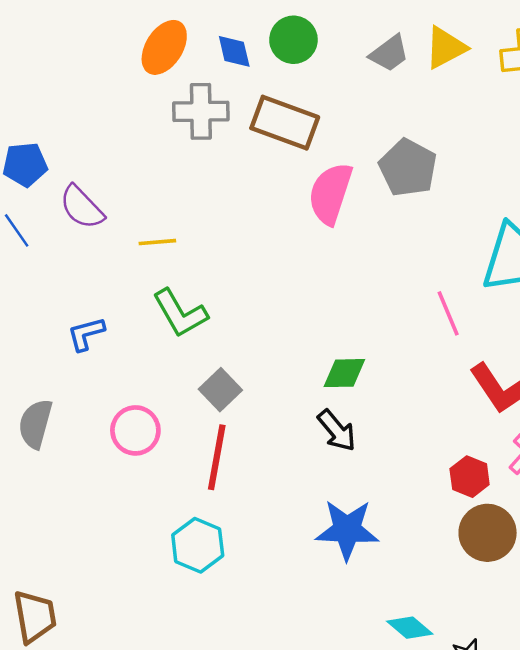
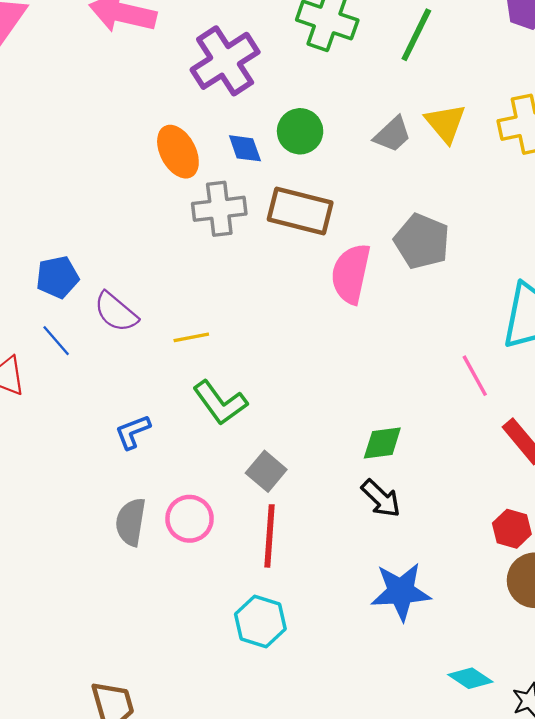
orange ellipse: (164, 47) -> (178, 152), turned -54
yellow triangle: (446, 48) -> (445, 123), turned -36
gray semicircle: (35, 424) -> (131, 522), moved

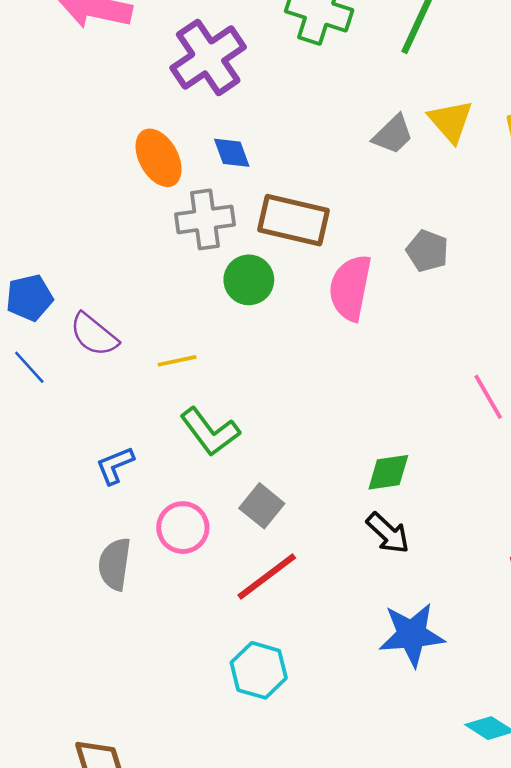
green circle: (300, 131) -> (249, 280), moved
gray pentagon: (422, 241) -> (427, 251), size x0.7
pink circle: (189, 519) -> (183, 528), moved
red line: (269, 536) -> (267, 576), turned 50

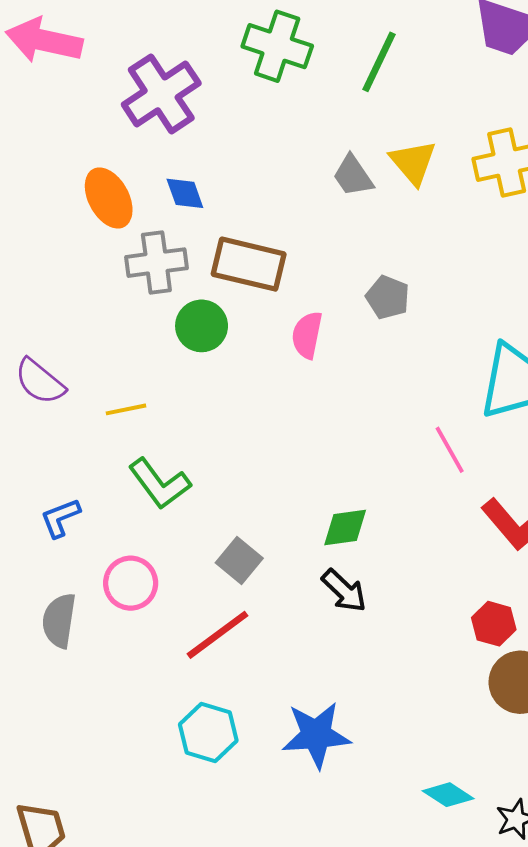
gray trapezoid: (393, 134) -> (353, 176), turned 99
pink semicircle: (350, 288) -> (307, 335), size x0.7
gray square: (262, 506) -> (239, 561), moved
blue star: (412, 635) -> (316, 735), moved

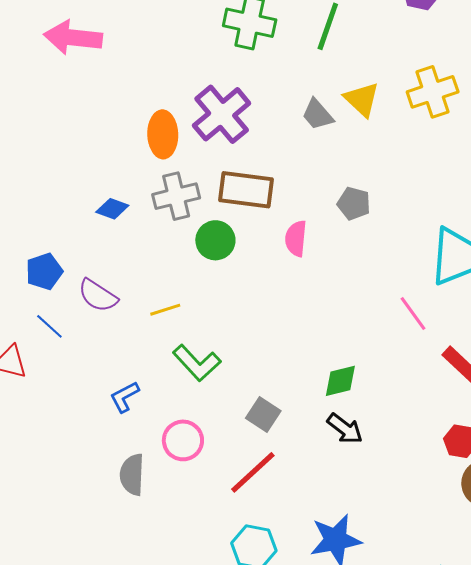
purple cross: (161, 94) -> (222, 114), moved
blue diamond: (185, 193) -> (112, 209), moved, turned -44
orange ellipse: (109, 198) -> (163, 134), moved, turned 33

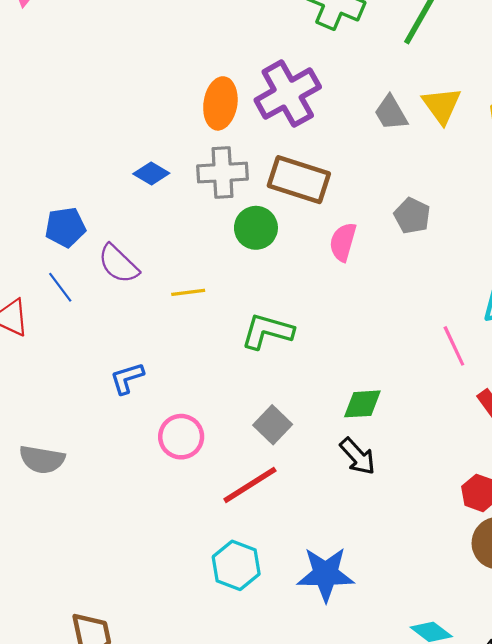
green L-shape: (197, 363) -> (267, 331), moved, turned 138
gray semicircle: (132, 475) -> (42, 459), moved, turned -93

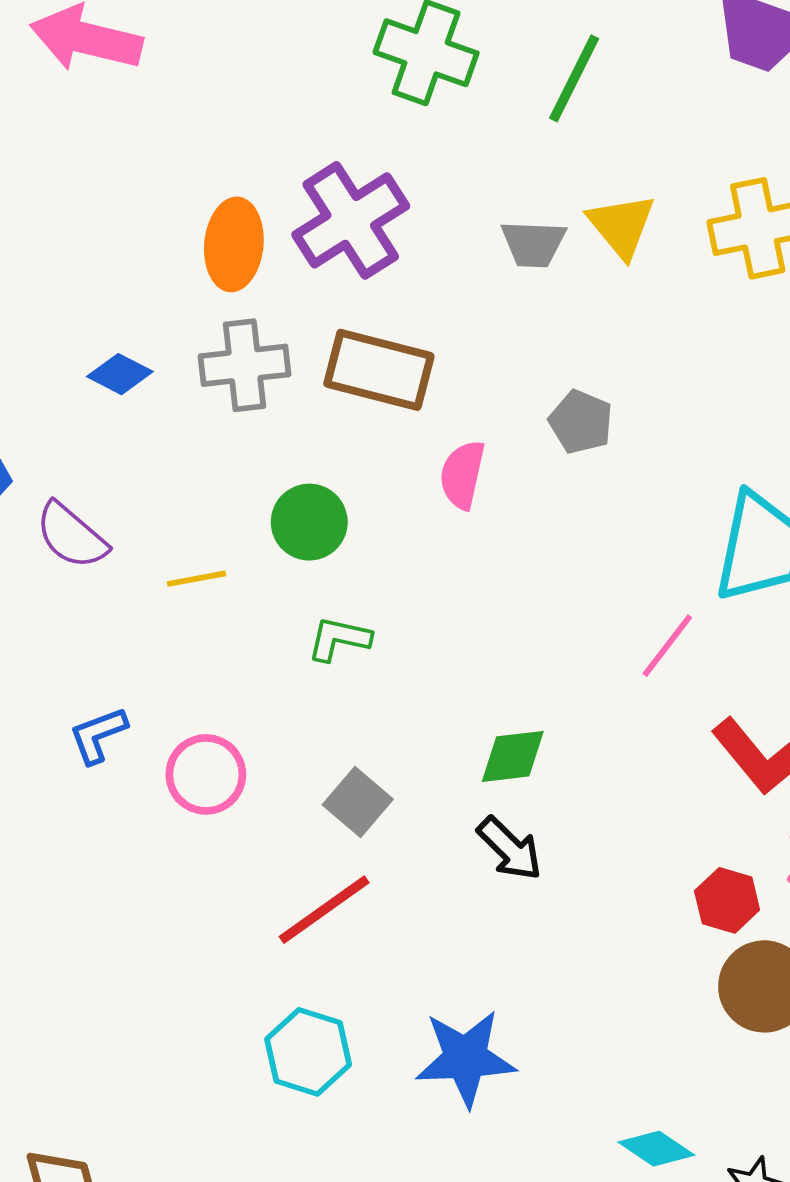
gray trapezoid: (391, 113) -> (533, 244), turned -54
green circle: (256, 228) -> (309, 522), moved
green L-shape: (267, 331) -> (339, 639), size x0.7
pink line: (454, 346) -> (667, 646), turned 66
pink circle: (181, 437) -> (206, 774), moved

